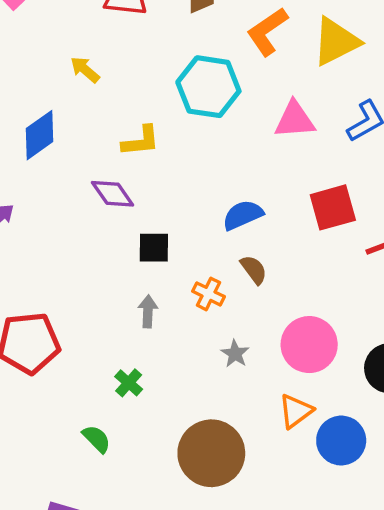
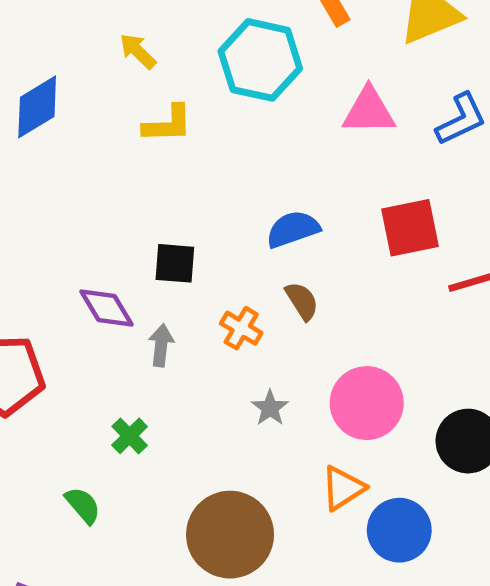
yellow arrow: (85, 70) -> (138, 51), moved
purple diamond: (113, 194) -> (106, 308), moved

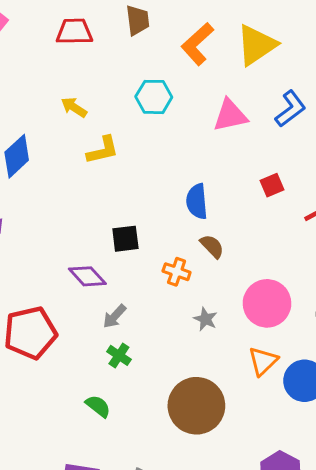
cyan hexagon: (260, 60) -> (154, 97), size x0.7
red square: (410, 228) -> (272, 185), size x0.6
blue semicircle: (293, 229) -> (197, 201), turned -64
gray arrow: (161, 345) -> (115, 316), moved, turned -132

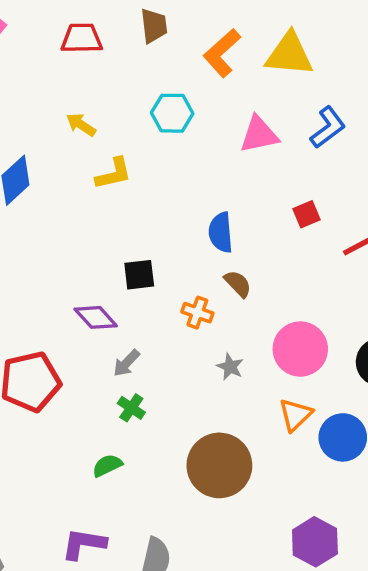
yellow triangle: (256, 45) -> (289, 54), turned 39
green semicircle: (98, 406) -> (107, 466), turned -64

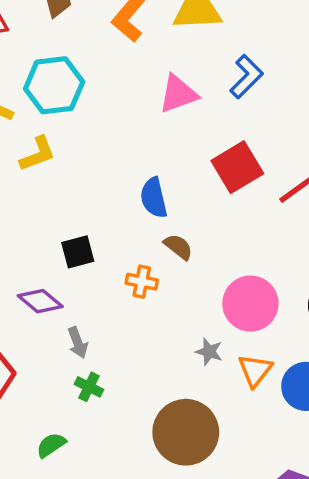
cyan hexagon: (172, 113) -> (54, 85), moved, size x1.4
red square: (306, 214) -> (237, 167), size x1.8
gray arrow: (126, 363) -> (78, 343), turned -56
gray star: (230, 367) -> (209, 352), moved
green semicircle: (107, 466) -> (51, 445), moved

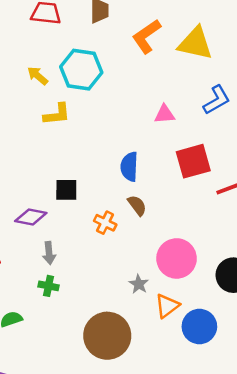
pink triangle: (178, 94) -> (165, 114), moved, size x0.7
purple diamond: (40, 301) -> (31, 217), turned -44
green cross: (89, 387) -> (49, 286), turned -30

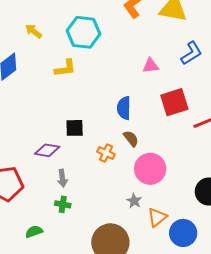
yellow arrow: (38, 76) -> (34, 31), moved
pink circle: (177, 258) -> (150, 169), moved

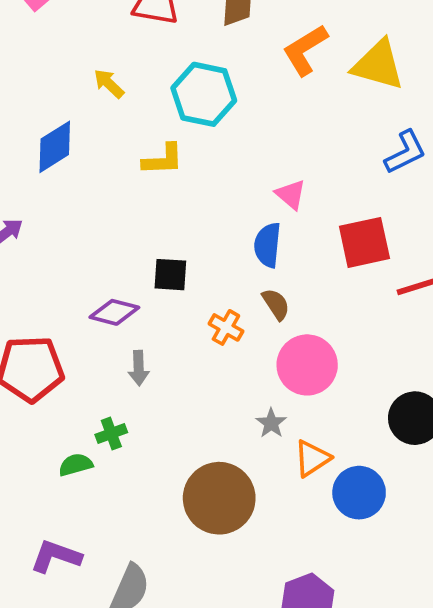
pink triangle: (151, 66) -> (291, 194), moved, turned 42
green cross: (63, 204) -> (111, 433), moved, turned -35

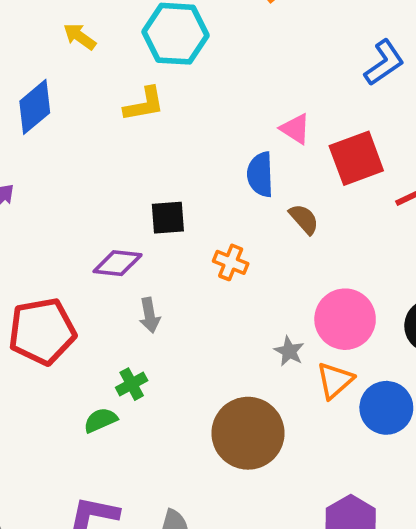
pink triangle: (291, 194) -> (295, 129), moved
brown semicircle: (276, 304) -> (304, 219), moved
pink circle: (307, 365) -> (345, 319), moved

